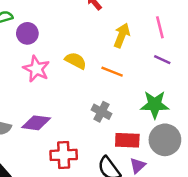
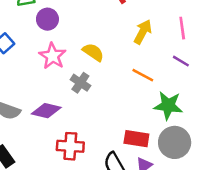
orange line: (112, 72) -> (143, 75), moved
gray cross: (101, 112) -> (80, 83), moved

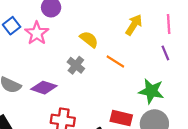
pink star: (53, 56) -> (37, 33), moved
purple line: (181, 61) -> (165, 53), turned 32
orange line: (143, 75) -> (115, 62), moved

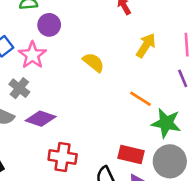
orange line: (115, 62) -> (140, 99), moved
gray cross: (76, 65) -> (19, 88), moved

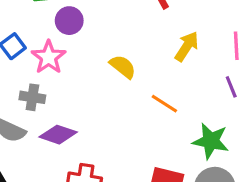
gray cross: (19, 88) -> (32, 97), turned -30
orange line: (140, 99) -> (164, 104), moved

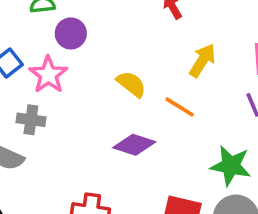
orange line: (164, 104) -> (180, 107), moved
purple diamond: (58, 135) -> (134, 145), moved

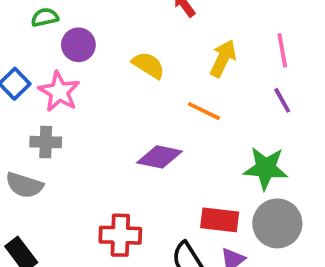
yellow semicircle: (131, 84) -> (148, 65), moved

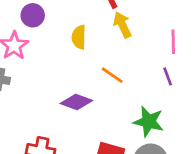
yellow arrow: (223, 58) -> (122, 25), moved, turned -60
yellow semicircle: (148, 65) -> (79, 37), turned -130

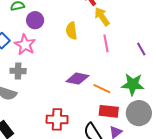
pink line: (173, 42) -> (106, 43), moved
orange line: (112, 75) -> (102, 89), moved

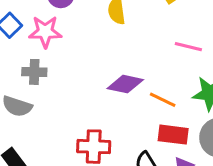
pink line: (106, 43) -> (188, 47), moved, turned -66
pink star: (25, 45) -> (45, 32), turned -30

